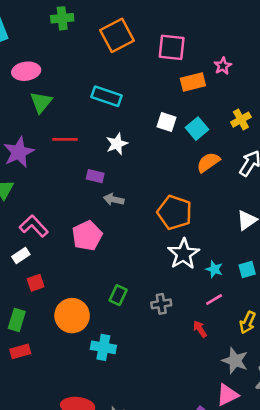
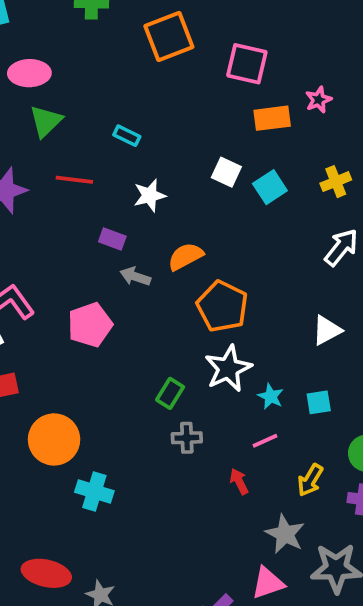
cyan rectangle: (106, 96) -> (127, 136), moved, size x0.6
orange semicircle: (208, 162) -> (186, 256), moved
green rectangle: (118, 295) -> (170, 393), moved

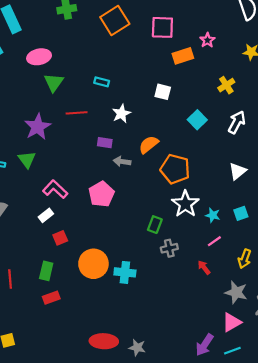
cyan square: (270, 187) -> (197, 120), moved
cyan cross: (94, 491) -> (125, 272), moved

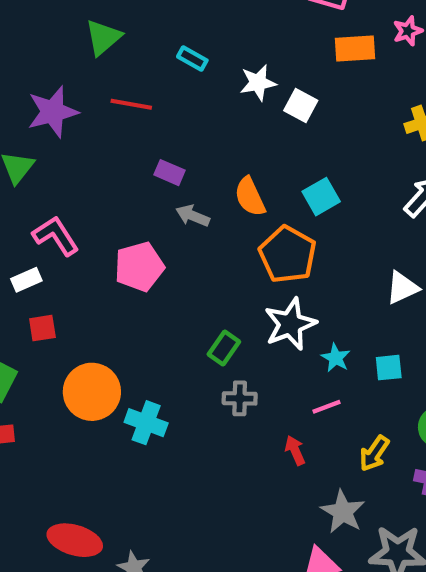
white star: (121, 114) -> (258, 83), moved
cyan square: (197, 120) -> (321, 197), moved
orange semicircle: (149, 145) -> (250, 197), turned -90

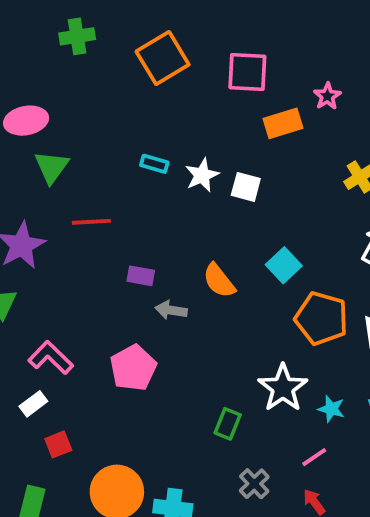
cyan rectangle: (192, 59) -> (154, 164), moved
orange pentagon: (288, 255) -> (321, 318), moved
gray cross: (240, 398) -> (254, 484), moved, turned -32
pink line: (326, 407) -> (314, 457), moved

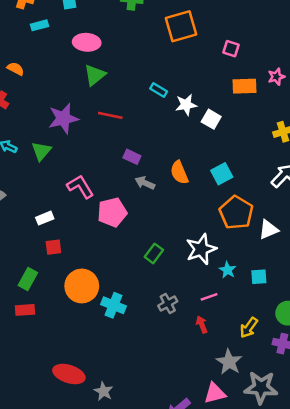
pink square: (247, 72) -> (231, 49), size x0.6
pink L-shape: (51, 358) -> (80, 187), moved
green rectangle: (228, 424) -> (154, 253), moved

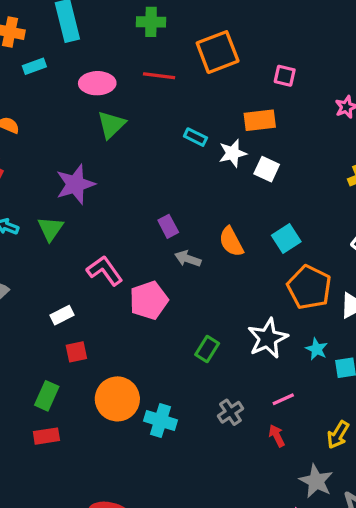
orange rectangle: (245, 86) -> (260, 120), moved
red line: (110, 115) -> (159, 76), moved
purple rectangle: (132, 157) -> (168, 226), turned 42
cyan star: (228, 270) -> (317, 349), moved

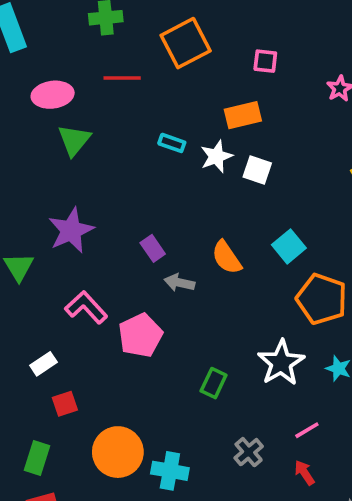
purple star: (75, 184) -> (71, 230), moved

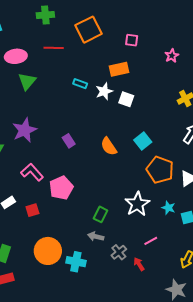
gray arrow: (179, 283) -> (96, 236), moved
red square: (65, 404) -> (32, 210), moved
red arrow: (304, 473) -> (139, 264), moved

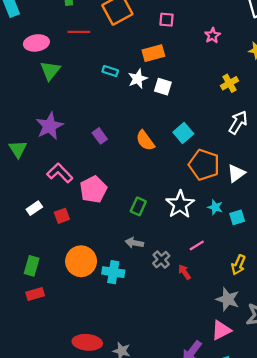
green rectangle: (100, 214) -> (138, 206), moved

